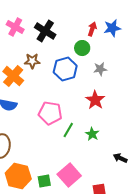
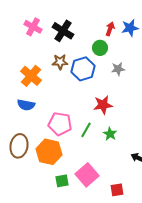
brown star: (32, 61) -> (60, 62), moved
red star: (95, 100) -> (103, 105), moved, turned 30
pink pentagon: (50, 113) -> (60, 124), moved
orange hexagon: (18, 176) -> (49, 152), moved

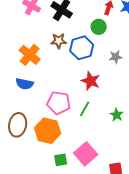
gray star: (118, 69) -> (116, 57), moved
red star: (103, 105) -> (91, 81), moved, turned 30
green star: (110, 134) -> (117, 115), moved

